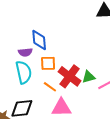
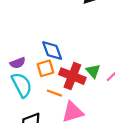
blue diamond: (39, 40) -> (52, 50), moved
green triangle: (89, 77) -> (93, 71), turned -40

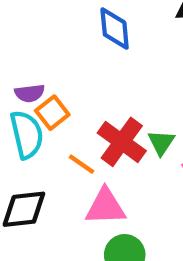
blue diamond: (52, 50) -> (115, 29), moved
orange square: (45, 68) -> (52, 113), moved, turned -36

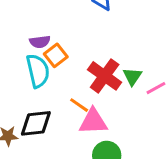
orange line: (81, 164) -> (79, 105), moved

